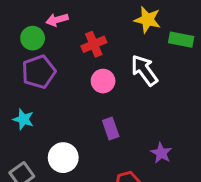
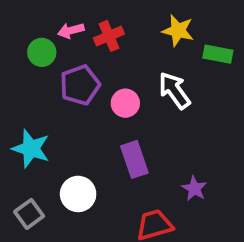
red cross: (94, 44) -> (109, 36), moved
purple pentagon: (39, 72) -> (80, 85), moved
cyan star: (23, 119) -> (31, 149), size x1.5
purple rectangle: (111, 128) -> (134, 159), size x1.4

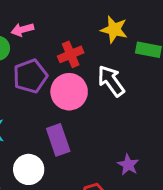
red cross: (109, 36) -> (71, 54), moved
pink circle: (125, 103) -> (69, 92), size x1.5
purple rectangle: (134, 159) -> (58, 140), moved

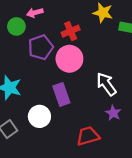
white arrow: (111, 81) -> (106, 84), moved

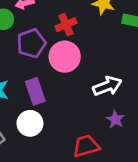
white arrow: (106, 84) -> (107, 86), turned 105
purple rectangle: (61, 94) -> (35, 91), moved

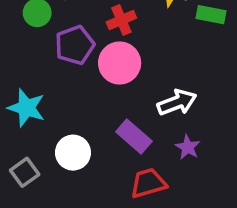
purple rectangle: (35, 91) -> (134, 136), moved, turned -30

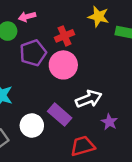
white arrow: (177, 102) -> (89, 99), moved
purple rectangle: (134, 136) -> (60, 115), moved

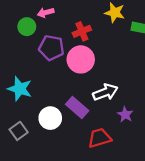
purple pentagon: (33, 53) -> (51, 48), turned 30

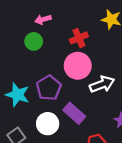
green circle: (27, 27) -> (34, 41), moved
purple pentagon: (51, 48) -> (49, 88), moved, turned 30
white arrow: (105, 92) -> (102, 84), moved

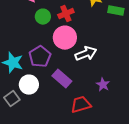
green circle: (34, 41) -> (43, 17), moved
white circle: (48, 124) -> (29, 85), moved

